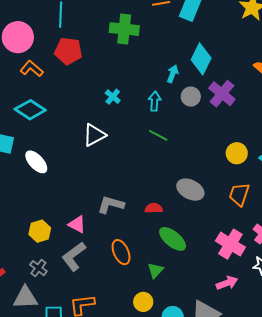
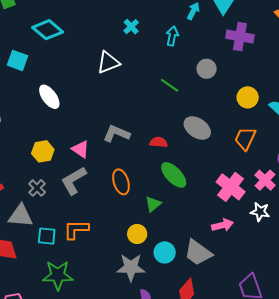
purple cross: (222, 94) -> (240, 37), turned -36
gray circle: (191, 97) -> (207, 69), moved
green line: (158, 135) -> (170, 85), moved
white ellipse: (36, 162) -> (49, 97), moved

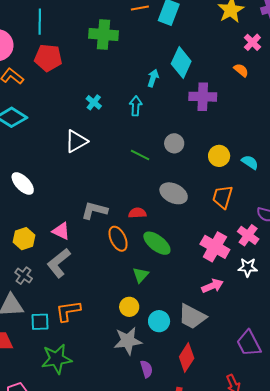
gray circle: (207, 69) -> (174, 143), moved
orange ellipse: (121, 182) -> (118, 239), moved

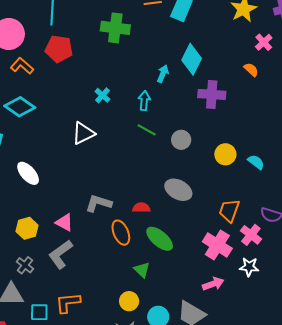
green line: (140, 155) -> (147, 130), moved
orange trapezoid: (223, 197) -> (229, 211), moved
green triangle: (141, 275) -> (142, 270), turned -30

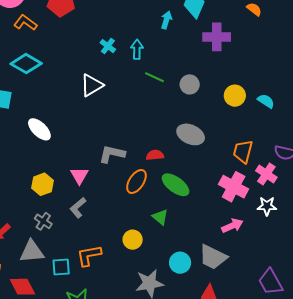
cyan arrow: (144, 101) -> (137, 49), moved
pink triangle: (64, 222) -> (79, 176), turned 36
orange ellipse: (121, 233) -> (136, 182), turned 60
gray L-shape: (61, 254) -> (78, 208), size x0.7
yellow circle: (129, 301) -> (133, 240), moved

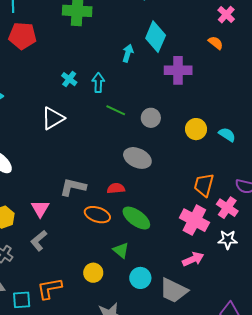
gray ellipse: (191, 134) -> (137, 158), moved
orange ellipse: (136, 182) -> (97, 215), turned 75
cyan circle: (180, 263) -> (140, 278), moved

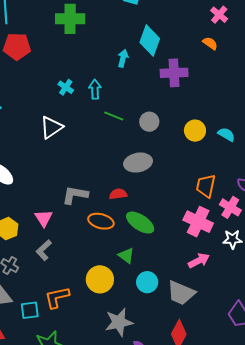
gray ellipse: (137, 158) -> (138, 163), turned -32
yellow circle: (93, 273) -> (100, 279), size x1.4

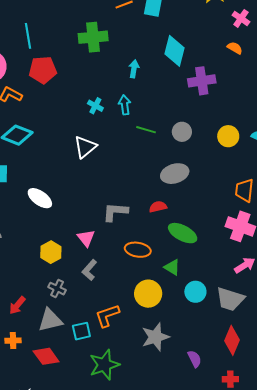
cyan arrow: (123, 58) -> (134, 69), moved
orange ellipse: (101, 221) -> (138, 250), moved
gray star: (119, 322) -> (155, 337), moved

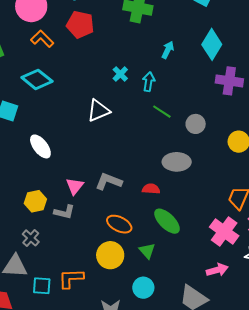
pink triangle: (86, 238) -> (75, 186), moved
gray L-shape: (89, 270) -> (64, 212), moved, turned -135
cyan circle: (195, 292) -> (143, 288), moved
yellow circle: (148, 294) -> (110, 255), moved

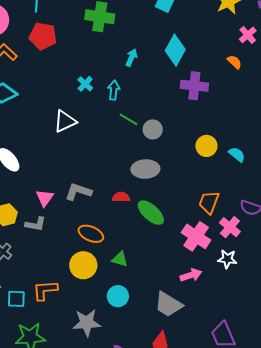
gray circle: (196, 124) -> (153, 129), moved
green ellipse: (167, 221) -> (151, 213), moved
green triangle: (147, 251) -> (120, 259), turned -30

